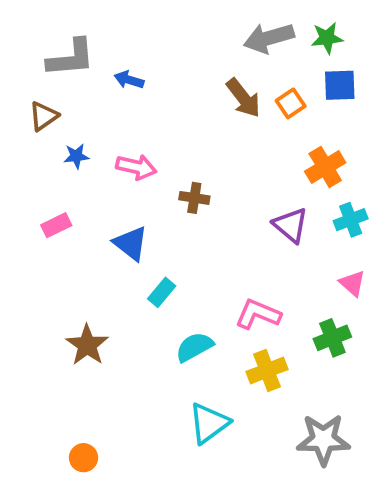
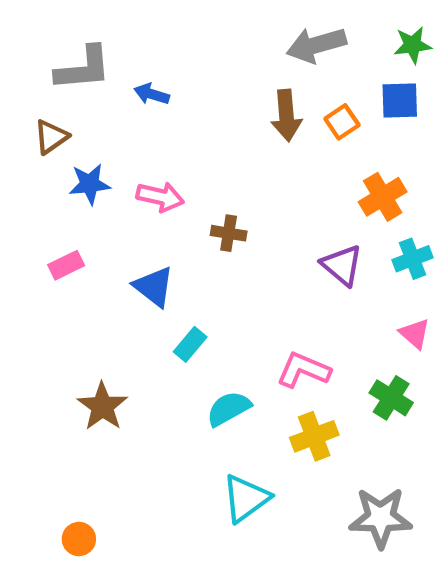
green star: (327, 38) -> (413, 45), moved
brown arrow: (243, 98) -> (286, 115), turned 33
blue star: (76, 156) -> (90, 184), size x1.4
green cross: (332, 338) -> (391, 398), turned -36
orange circle: (84, 458) -> (79, 539), moved

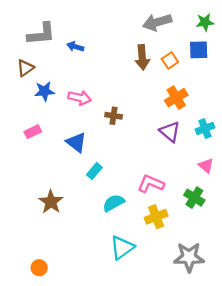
orange cross: (383, 197) -> (176, 98), moved

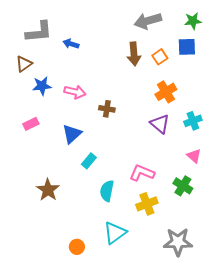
blue triangle: (76, 142) -> (72, 134), turned 40
cyan semicircle: (114, 203) -> (107, 191), turned -50
orange circle: (39, 268) -> (77, 247), moved

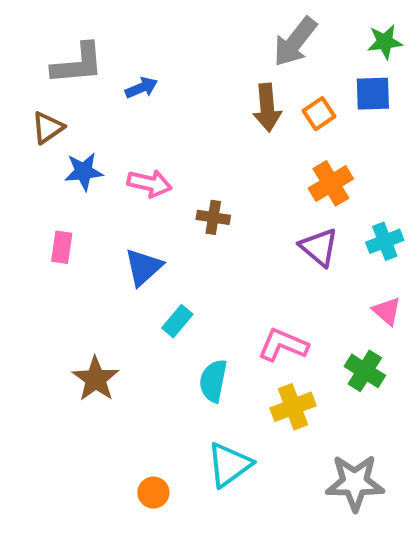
gray arrow: (148, 21) -> (295, 42), turned -36
blue arrow: (71, 44) -> (141, 88), turned 140
pink rectangle: (31, 124) -> (62, 247), turned -56

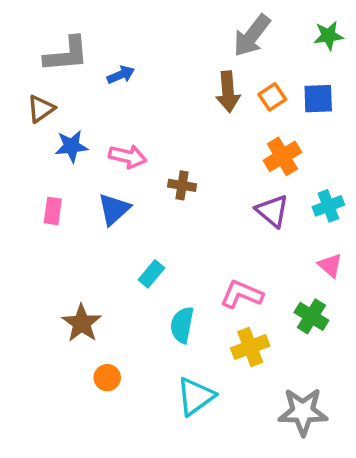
blue square: (373, 94) -> (318, 99), moved
blue triangle: (143, 267) -> (114, 209), moved
orange circle: (153, 493) -> (107, 378), moved

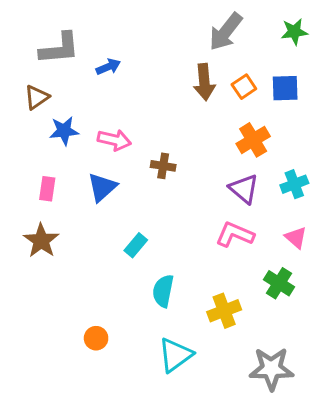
pink L-shape: (242, 294) -> (235, 235), moved
brown star: (82, 323) -> (41, 241), moved

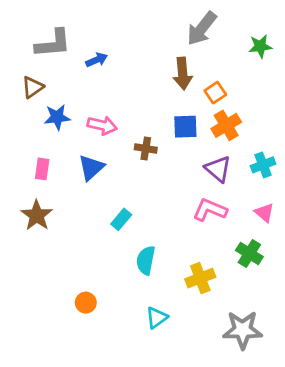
green star: (294, 32) -> (260, 46), moved
orange square: (244, 87) -> (215, 93), moved
blue square: (285, 88) -> (185, 127), moved
cyan triangle: (175, 355) -> (157, 318), size x0.7

